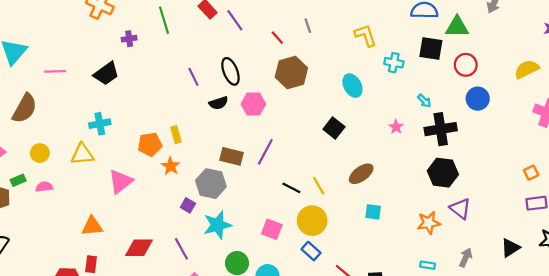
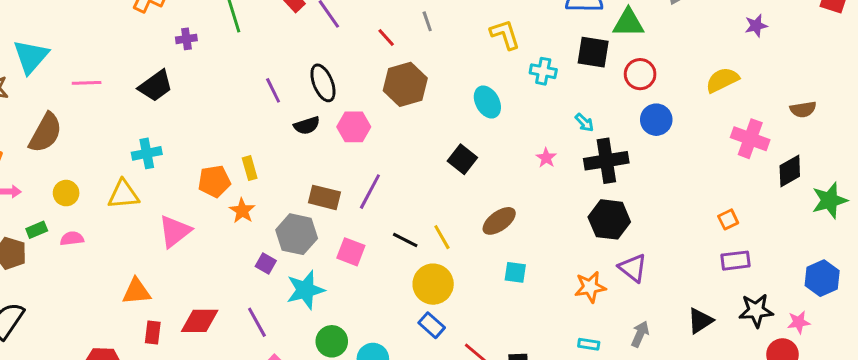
pink square: (272, 229) -> (351, 252), moved
red rectangle: (91, 264) -> (153, 333), moved

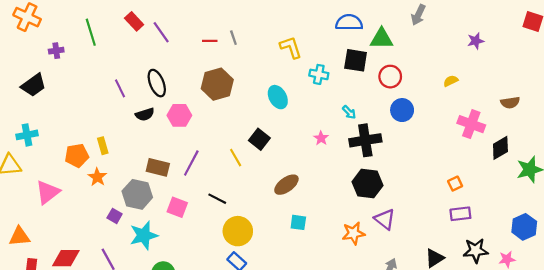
red line: (386, 37) -> (210, 41), moved, turned -48
yellow semicircle: (722, 80) -> (451, 81), size x0.6
yellow line: (442, 237) -> (236, 158), moved

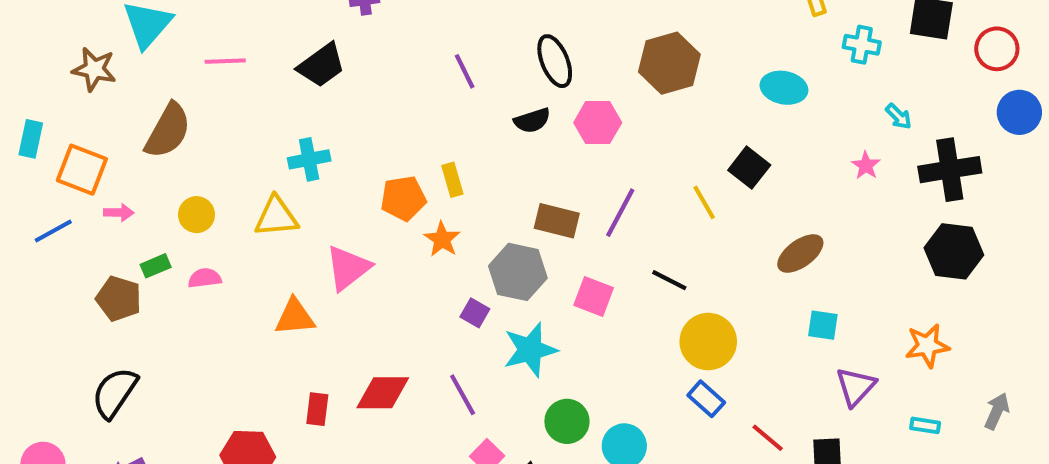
purple line: (120, 88) -> (465, 71), moved
cyan ellipse: (278, 97) -> (784, 88), turned -50
cyan arrow: (349, 112) -> (899, 116), moved
purple triangle: (385, 219) -> (856, 387), moved, turned 35
orange triangle: (19, 237) -> (295, 317), moved

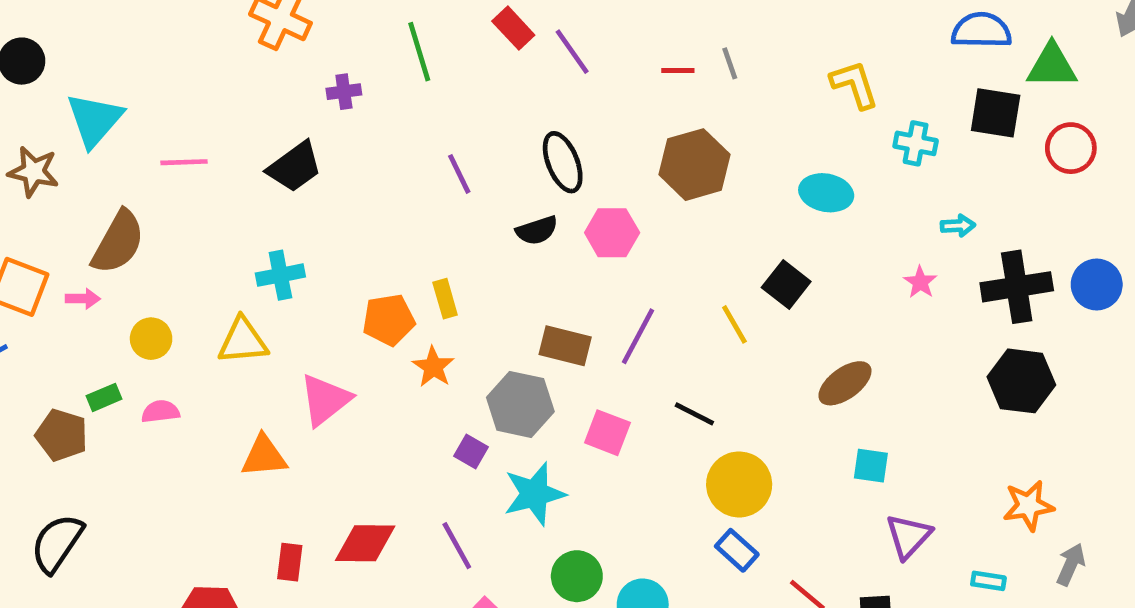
blue circle: (1019, 112) -> (1097, 284), moved
cyan arrow: (899, 116) -> (958, 226), turned -48
pink arrow: (119, 213) -> (83, 299), moved
orange star: (927, 346) -> (1028, 506), moved

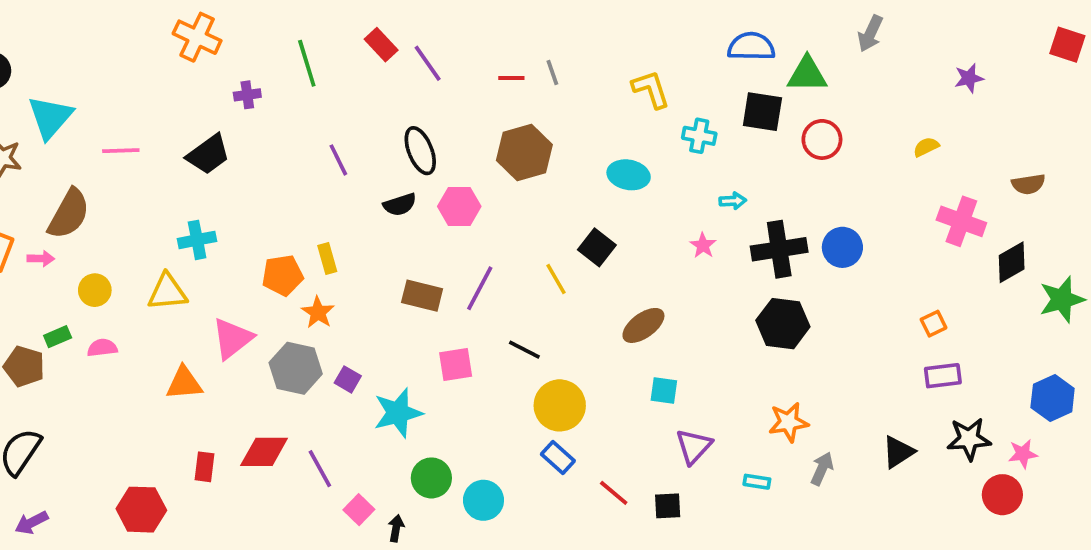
gray hexagon: (520, 404) -> (296, 368), moved
pink square: (607, 433) -> (456, 365), turned -30
purple line: (457, 546) -> (320, 469), moved

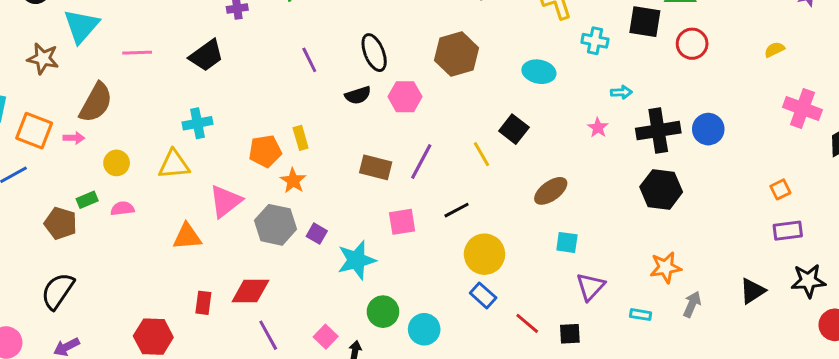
black line: (524, 350) -> (457, 210), turned -55
purple line: (320, 469) -> (268, 335), moved

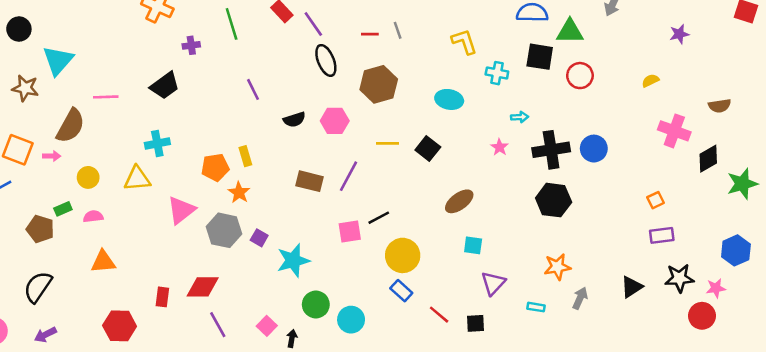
pink line: (137, 53) -> (106, 97), moved
black ellipse: (374, 53) -> (326, 60), moved
yellow line: (482, 154) -> (388, 143), moved, turned -60
pink square: (402, 222) -> (350, 232), moved
orange triangle: (187, 237) -> (103, 262), moved

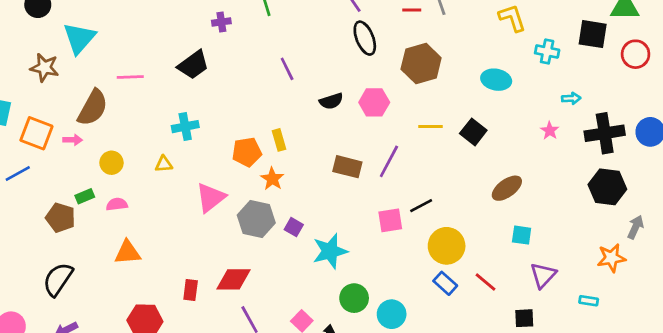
yellow triangle: (137, 179) -> (164, 164), size x0.6
gray arrow: (580, 298) -> (636, 227), moved
red line: (439, 315) -> (485, 282), moved

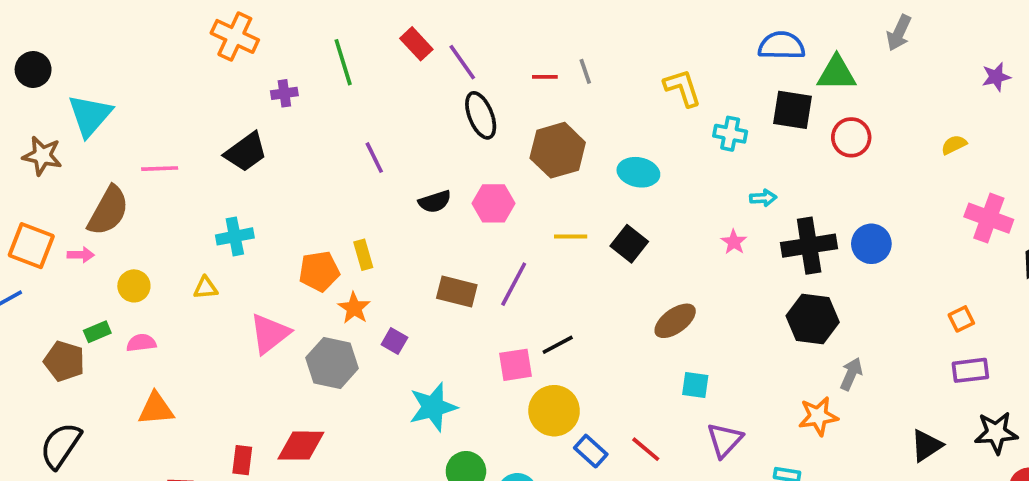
cyan ellipse: (496, 80) -> (638, 172), moved
purple square: (294, 227) -> (394, 341), moved
yellow circle: (447, 246) -> (554, 411), moved

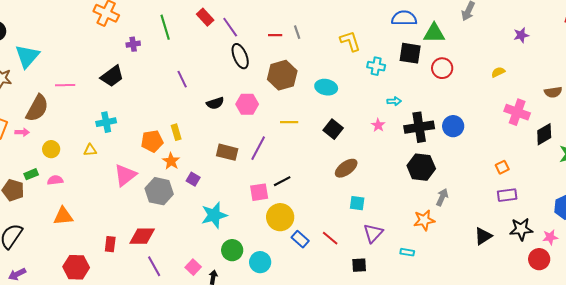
black square: (629, 244) -> (333, 129), moved

